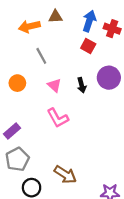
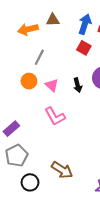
gray line: (41, 56) -> (39, 57), turned 56
orange circle: (17, 83) -> (29, 81), moved

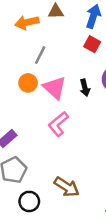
pink triangle: (52, 85) -> (55, 88), size x1.5
pink L-shape: (55, 116) -> (58, 124), turned 80

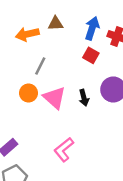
pink L-shape: (58, 124) -> (64, 150), moved

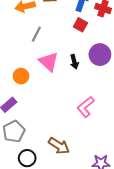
orange circle: (28, 93) -> (21, 76), moved
pink L-shape: (64, 150) -> (86, 107), moved

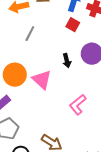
pink triangle: (49, 62) -> (42, 80), moved
orange circle: (21, 76) -> (15, 75), size x1.5

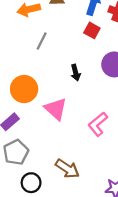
black arrow: (67, 61) -> (76, 73), moved
pink triangle: (42, 80) -> (56, 109), moved

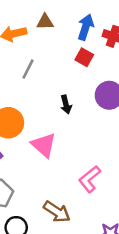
pink L-shape: (98, 124) -> (90, 179), moved

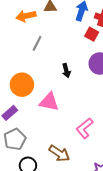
red square: (84, 57) -> (92, 34), moved
pink triangle: (44, 145) -> (49, 102), turned -30

